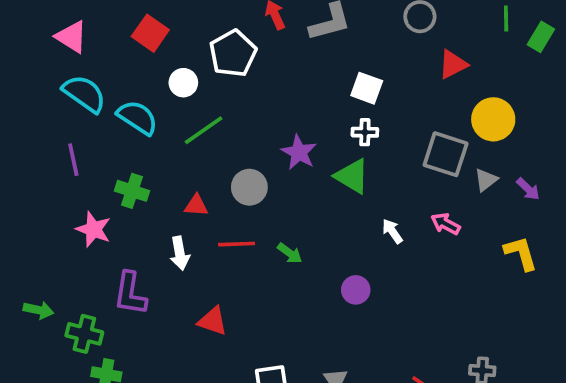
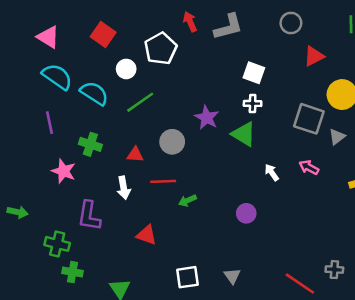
green arrow: (290, 253) -> (187, 201), moved, turned 120
green arrow: (39, 310) -> (18, 212), moved

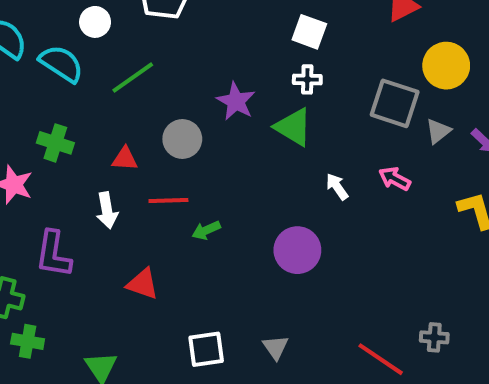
white circle: (126, 69) -> (95, 22), moved
purple circle: (246, 213) -> (297, 250), size x1.5

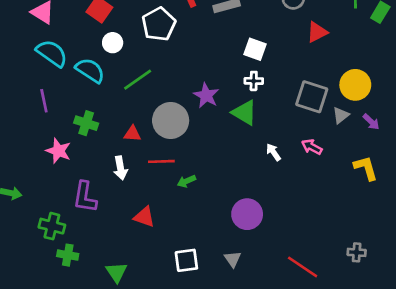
yellow circle: (446, 66) -> (355, 85), moved
gray circle: (182, 139) -> (171, 121), size x1.4
purple circle: (297, 250) -> (247, 214), moved
gray cross: (434, 337) -> (357, 252), moved

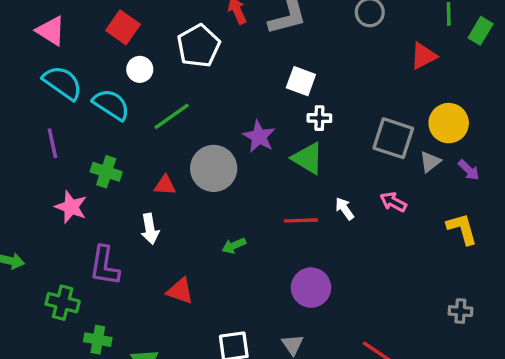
red triangle: (317, 32) -> (423, 56), moved
white square: (255, 49) -> (301, 81), moved
red line: (161, 161) -> (301, 220), moved
gray cross: (357, 252) -> (460, 311), moved
green cross: (68, 255) -> (98, 340), moved

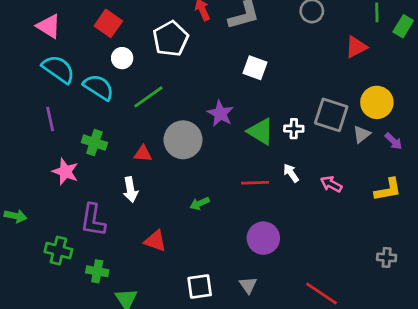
white cross: (319, 118) -> (294, 129), moved
pink arrow: (393, 202) -> (331, 184), moved
yellow L-shape: (462, 229) -> (388, 190), turned 96
green cross: (98, 340) -> (97, 271), moved

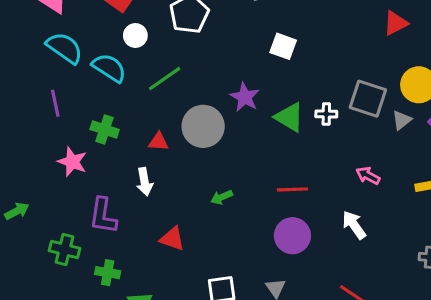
white arrow: (291, 173) -> (354, 225), moved, size x1.4
red line: (255, 183) -> (292, 189), moved
green arrow: (15, 216) -> (17, 211), turned -40

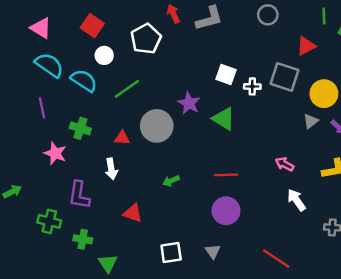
white square: (283, 46) -> (226, 75), moved
gray square: (368, 99) -> (285, 77), moved
white cross: (326, 114) -> (252, 86), moved
white arrow: (354, 225) -> (296, 200), moved

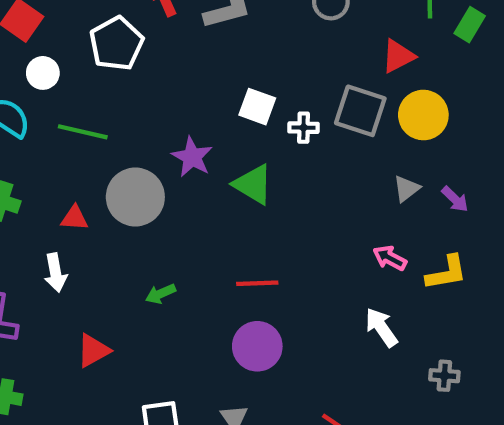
green line: (127, 89) -> (83, 132), turned 48
yellow circle: (324, 94) -> (423, 115), moved
pink arrow: (285, 164) -> (390, 258), moved
red triangle: (133, 213) -> (93, 350), turned -48

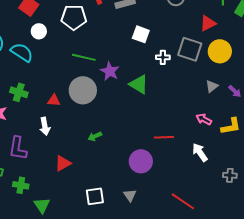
white pentagon: (116, 44) -> (74, 17), turned 30
white square: (257, 107) -> (141, 34), moved
green line: (83, 132) -> (84, 57), moved
red line: (257, 283) -> (164, 137), moved

